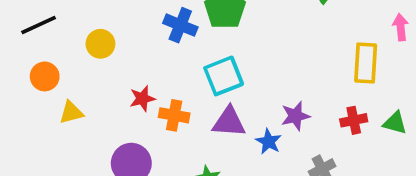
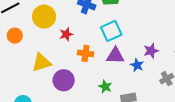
yellow circle: (100, 44) -> (44, 17), size x1.5
red star: (142, 99) -> (66, 34), moved
yellow triangle: (71, 112) -> (41, 63), moved, size x1.5

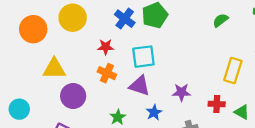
red star: (66, 34) -> (106, 47), moved
orange circle: (15, 36) -> (33, 29), size x1.5
blue star: (137, 65) -> (154, 112), moved

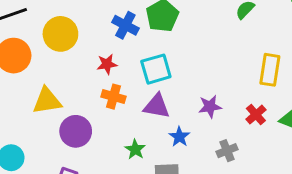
red cross: (217, 104) -> (256, 115), turned -35

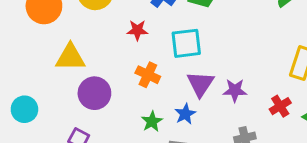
orange cross: (113, 97) -> (148, 75), moved
purple triangle: (157, 106) -> (200, 84), moved, turned 44
blue star: (179, 137) -> (185, 114), moved

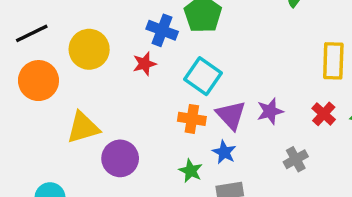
red star: (137, 30) -> (144, 64), moved
cyan square: (186, 43) -> (203, 76), turned -32
orange cross: (148, 75) -> (192, 119), moved

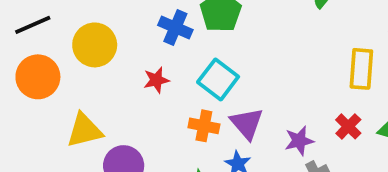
red star: (144, 64) -> (156, 80), moved
purple star: (270, 111) -> (299, 141), moved

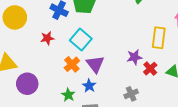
orange cross: (204, 126) -> (72, 64), turned 35
purple star: (299, 141) -> (134, 57), moved

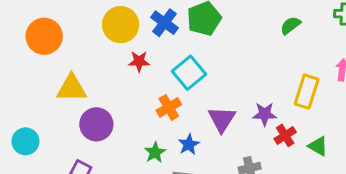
yellow circle: (15, 17) -> (121, 25), moved
purple triangle: (95, 64) -> (222, 119), moved

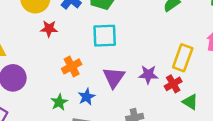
cyan square: (189, 73) -> (105, 36), moved, turned 35
red cross: (285, 135) -> (173, 84), moved

